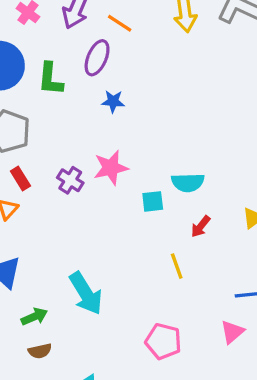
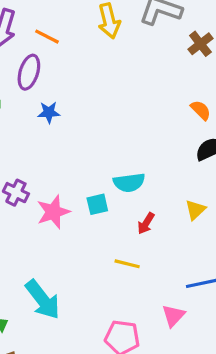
pink star: (111, 168) -> (53, 212), moved
yellow line: (177, 266) -> (127, 264), turned -50
pink triangle: (232, 332) -> (173, 316), moved

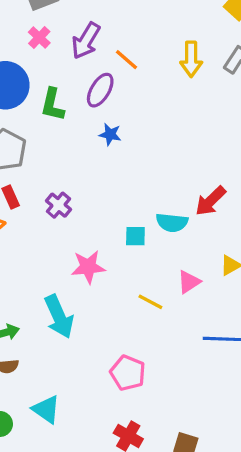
pink star: (53, 212) -> (88, 267), moved
red arrow: (146, 223) -> (211, 201), moved, size x1.5
pink triangle: (173, 316) -> (189, 282), moved

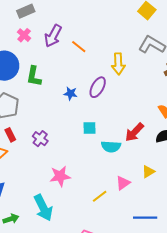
yellow arrow: (191, 59) -> (118, 64), moved
purple ellipse: (100, 90) -> (98, 87), moved
cyan square: (135, 236) -> (90, 128), moved
yellow line: (150, 302) -> (100, 196), turned -63

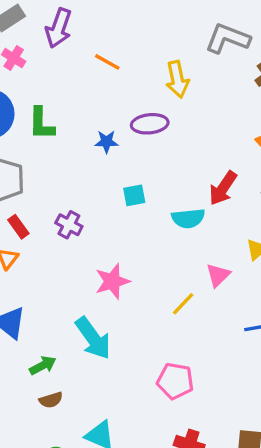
purple arrow: (53, 36) -> (59, 28), moved
purple ellipse: (98, 87) -> (150, 124), turned 65
cyan square: (90, 128) -> (134, 195), moved

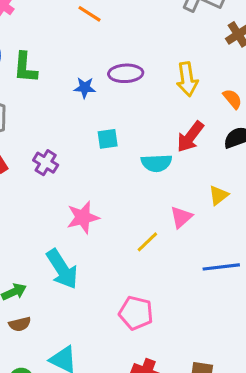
yellow arrow: (177, 79) -> (187, 79), moved

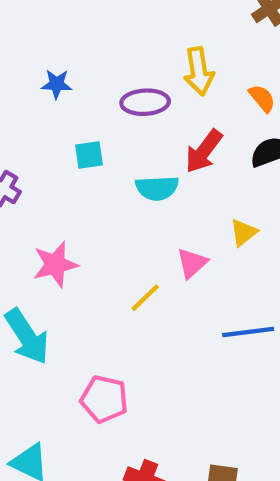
purple ellipse: (126, 73) -> (145, 102), moved
pink pentagon: (136, 313) -> (104, 399), moved

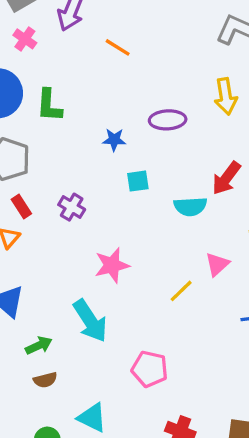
yellow arrow: (199, 71) -> (226, 96), moved
blue star: (57, 84) -> (114, 140), moved
purple ellipse: (145, 102) -> (168, 120), moved

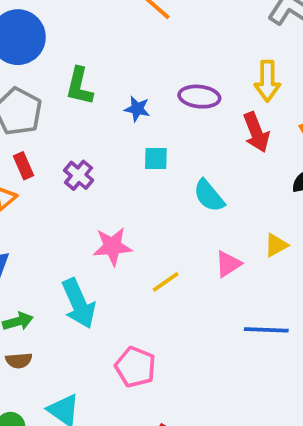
green L-shape: (49, 105) -> (79, 86), moved
red arrow: (226, 178) -> (256, 132), moved, turned -68
cyan semicircle: (190, 206) -> (209, 196), turned 44
yellow line: (181, 291) -> (166, 282), moved

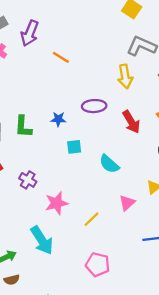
yellow arrow: (267, 81) -> (125, 77), moved
green L-shape: (79, 86) -> (23, 127), moved
purple cross: (79, 175) -> (28, 180), moved
pink pentagon: (135, 367) -> (98, 265), moved

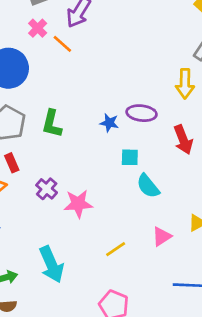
orange line: (61, 57) -> (62, 44), moved
blue star: (58, 119) -> (109, 123), moved
cyan square: (74, 147) -> (130, 157), moved
pink star: (57, 203) -> (78, 204), moved

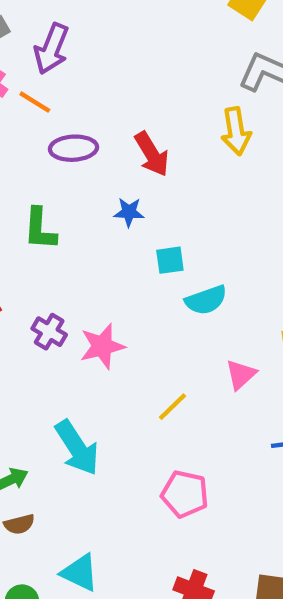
purple ellipse: (142, 113) -> (73, 148), moved
red arrow: (183, 140) -> (152, 154), moved
cyan semicircle: (148, 186) -> (206, 300), turned -60

